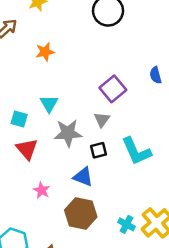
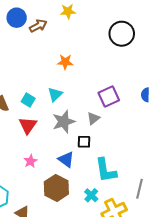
orange star: (45, 52) -> (65, 62), moved
gray star: (68, 133) -> (64, 122), turned -30
cyan L-shape: (136, 151) -> (106, 170), moved
cyan cross: (126, 224) -> (91, 195), moved

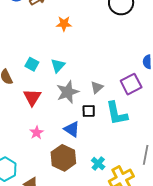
orange star: (65, 62) -> (64, 24), moved
purple square: (109, 96) -> (131, 84), moved
cyan square: (28, 100) -> (32, 64), moved
cyan L-shape: (106, 170) -> (117, 113), moved

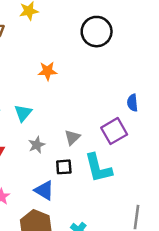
orange star: (64, 24) -> (47, 71), moved
gray star: (68, 92) -> (37, 145), size x0.6

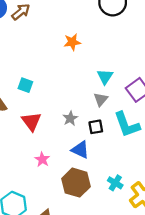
cyan triangle: (23, 113) -> (105, 77), moved
gray star: (37, 145) -> (70, 118), moved

